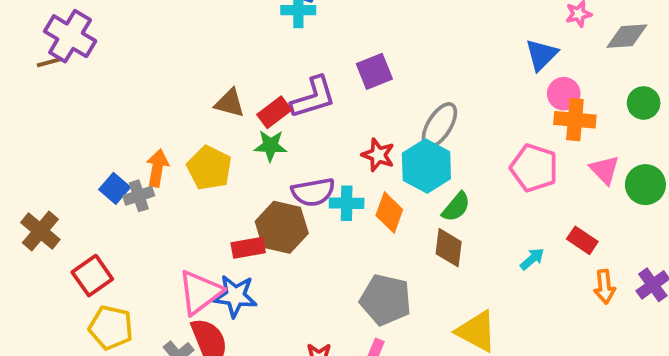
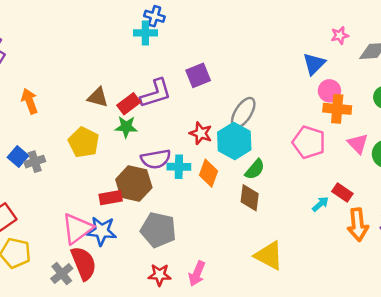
orange arrow: (157, 168) -> (30, 101), moved, turned -30
cyan arrow: (532, 259) -> (320, 204), moved
orange arrow: (605, 287) -> (358, 225), size x1.4
gray pentagon: (386, 300) -> (158, 230), moved

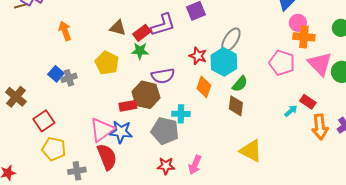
pink triangle: (358, 144) -> (320, 64), size x1.5
cyan cross: (179, 167) -> (181, 114), moved
gray cross: (62, 274) -> (77, 171), moved, turned 30

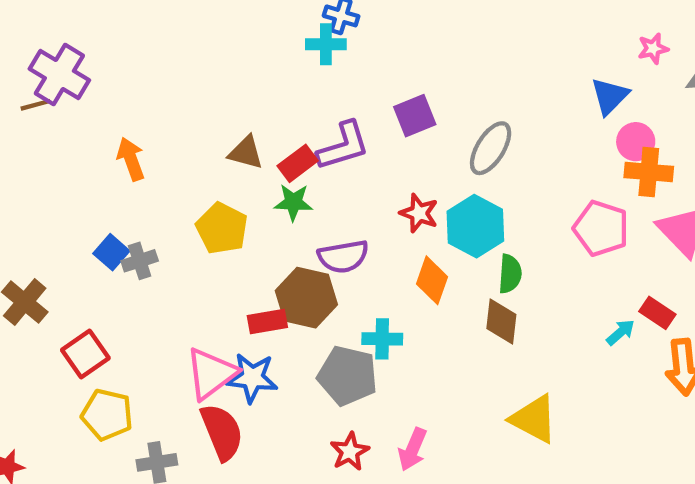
gray ellipse: (231, 40) -> (491, 148), moved
green semicircle: (240, 84) -> (510, 274), turned -36
red star: (166, 166) -> (350, 451), turned -30

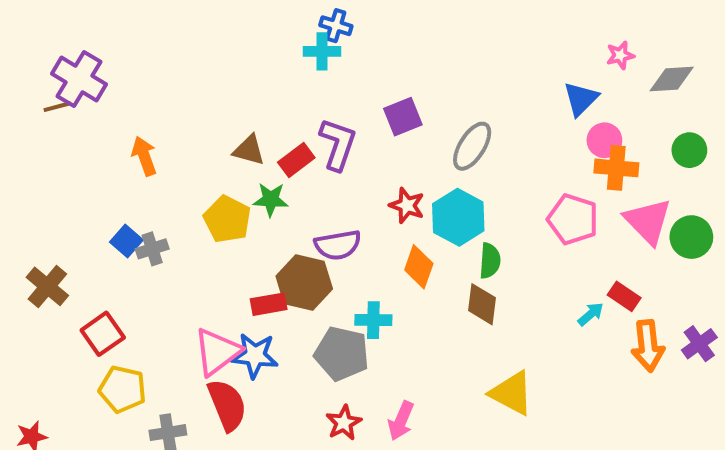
purple L-shape: (343, 146) -> (338, 144), turned -54
green star: (293, 202) -> (271, 200), moved

